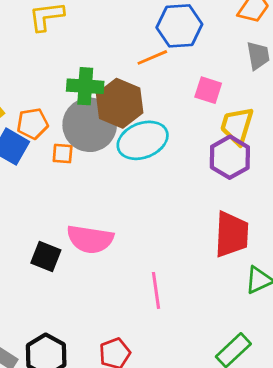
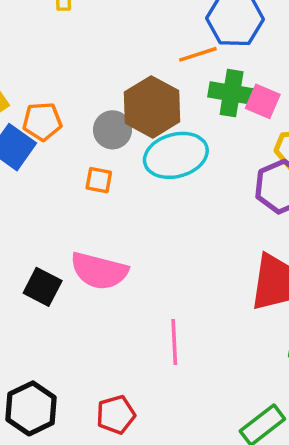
green cross: (85, 86) -> (232, 93), moved
gray circle: (90, 125) -> (112, 130), size x0.6
orange square: (63, 154) -> (99, 180), moved

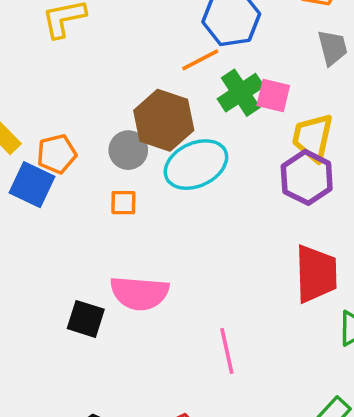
green cross: (232, 93) -> (241, 93), turned -33

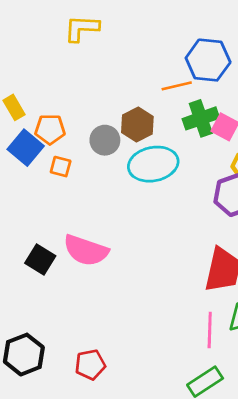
brown hexagon: (164, 120) -> (137, 124), size x0.7
orange square: (123, 203) -> (61, 167), moved
pink line: (227, 351) -> (210, 330), moved

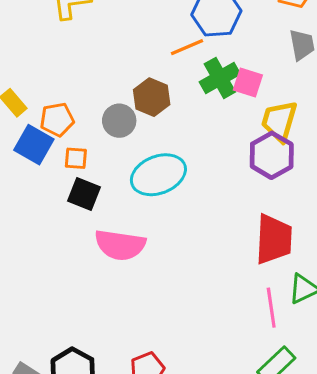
cyan ellipse: (153, 164) -> (158, 175), moved
black square: (40, 260) -> (84, 194), moved

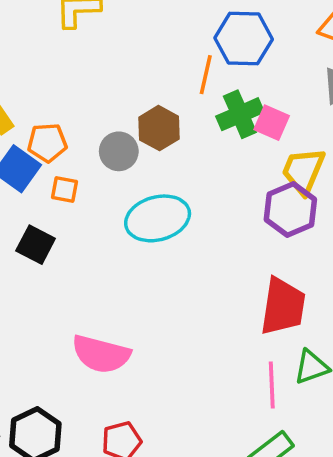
orange line: (187, 47) -> (206, 75), turned -60
black square: (84, 194) -> (36, 245), moved
pink semicircle: (120, 245) -> (101, 354), moved

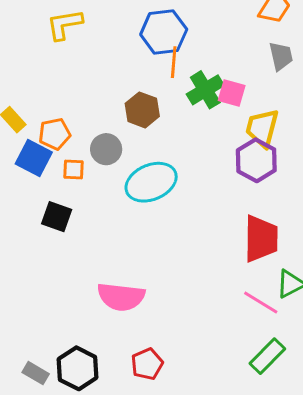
blue hexagon: (244, 39) -> (164, 32), moved
gray circle: (119, 151) -> (106, 149), moved
pink line: (272, 385) -> (261, 303), turned -48

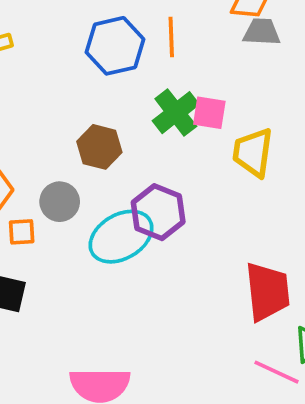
gray trapezoid: (281, 56) -> (262, 32), moved, turned -68
orange line: (174, 62) -> (171, 37), moved
purple hexagon: (256, 160) -> (158, 212), moved

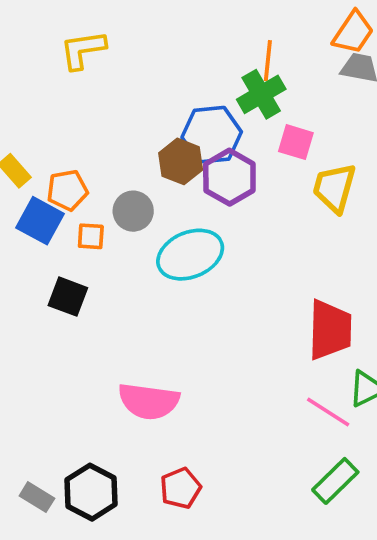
blue hexagon: (115, 46) -> (212, 135), moved
green cross: (176, 113) -> (261, 94), moved
purple hexagon: (158, 212) -> (229, 177), moved

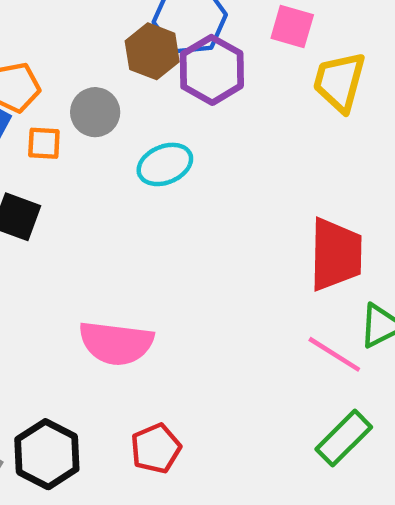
cyan ellipse: (190, 255) -> (165, 164), size x0.7

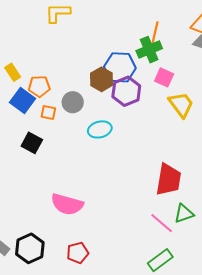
yellow trapezoid: (339, 82) -> (181, 105), turned 120

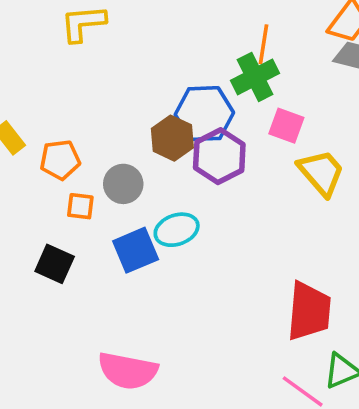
blue square: (23, 101) -> (136, 250), moved, turned 35

